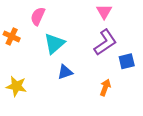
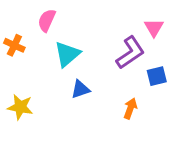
pink triangle: (104, 12) -> (154, 28), moved

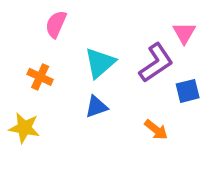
orange cross: (14, 45) -> (40, 77), moved
cyan triangle: (67, 54) -> (100, 63), moved
orange arrow: (130, 108) -> (156, 130), turned 108

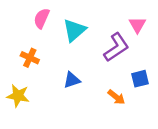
cyan triangle: (100, 63) -> (74, 30), moved
blue square: (188, 91) -> (140, 79), moved

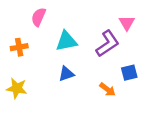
cyan triangle: (74, 30) -> (66, 41), moved, turned 30
orange cross: (30, 58) -> (19, 47), moved, turned -35

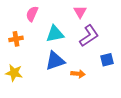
pink triangle: (127, 23) -> (80, 12), moved
blue triangle: (66, 74) -> (55, 61), size x1.5
orange arrow: (107, 90) -> (78, 74), moved, turned -32

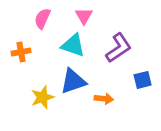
pink triangle: (80, 12) -> (84, 16), moved
cyan triangle: (55, 34) -> (73, 45), turned 30
yellow star: (14, 73) -> (42, 97), moved, turned -30

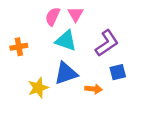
pink semicircle: (42, 19) -> (53, 17), moved
blue square: (143, 80) -> (118, 72), moved

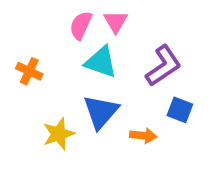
orange cross: (19, 47) -> (29, 71), turned 35
blue square: (118, 72) -> (180, 110), turned 35
blue triangle: (66, 73) -> (101, 112), turned -30

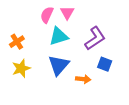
cyan triangle: (101, 62) -> (59, 36), turned -36
orange cross: (29, 71) -> (17, 42), turned 32
yellow star: (59, 134) -> (21, 68), moved

